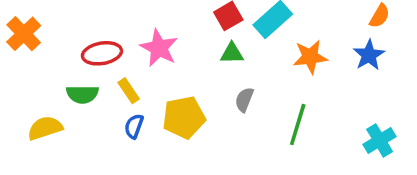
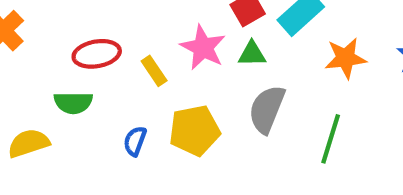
pink star: (159, 48) -> (203, 47), moved
yellow rectangle: (129, 91) -> (154, 71), moved
gray semicircle: (244, 100) -> (267, 109), size x1.6

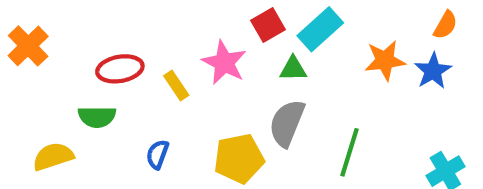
green triangle: (252, 54) -> (293, 69), moved
orange star: (345, 58) -> (385, 61), moved
yellow pentagon: (194, 130) -> (239, 159), moved

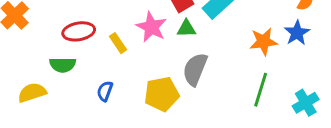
orange star: (385, 61) -> (263, 42), moved
green triangle: (293, 69) -> (186, 29), moved
green line: (349, 152) -> (261, 90), moved

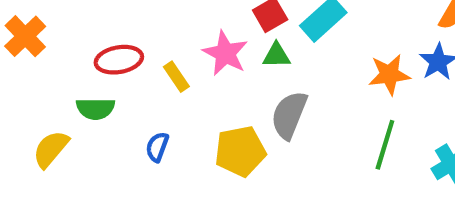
yellow semicircle: (32, 93) -> (51, 149), turned -32

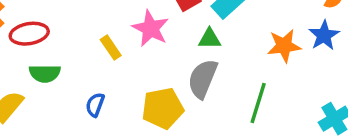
green triangle: (276, 55) -> (210, 39), moved
red ellipse: (119, 60) -> (29, 34), moved
green line: (385, 145) -> (258, 103), moved

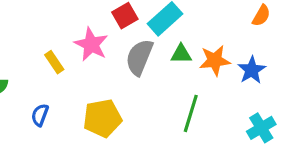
blue star: (324, 35) -> (252, 70), moved
green triangle: (210, 39) -> (181, 54), moved
gray semicircle: (203, 79) -> (139, 57), moved

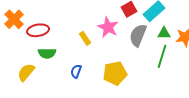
green line: (191, 113) -> (162, 56), moved

